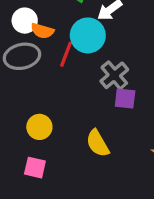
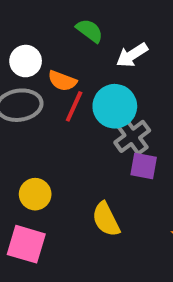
orange semicircle: (42, 31) -> (62, 81), moved
cyan circle: (88, 35) -> (115, 106), moved
pink square: (35, 168) -> (26, 244), size x1.4

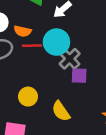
red line: (74, 106) -> (32, 46), turned 72
yellow circle: (35, 194) -> (28, 97), moved

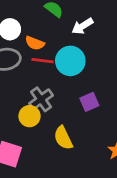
gray cross: (70, 59) -> (41, 99), moved
purple square: (79, 76) -> (89, 102), turned -35

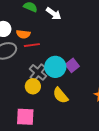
white arrow: (82, 26) -> (54, 14), turned -98
cyan circle: (70, 61) -> (55, 67), moved

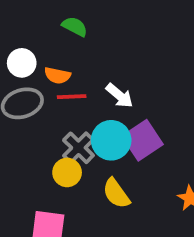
white arrow: (54, 14) -> (119, 96), moved
purple square: (72, 65) -> (142, 140), size x1.5

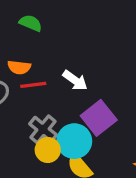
cyan circle: (111, 140) -> (74, 141), moved
yellow circle: (67, 172) -> (48, 150), moved

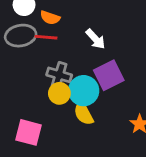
red line: (33, 85) -> (46, 37), moved
gray cross: (43, 129) -> (59, 75), turned -35

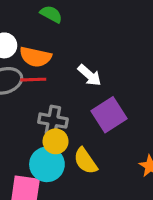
orange semicircle: (50, 18) -> (35, 57), size x1.4
cyan circle: (84, 91) -> (47, 164), moved

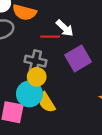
red line: (33, 80) -> (50, 37), moved
yellow semicircle: (85, 161) -> (46, 102), moved

